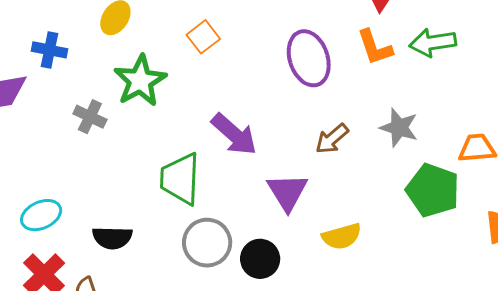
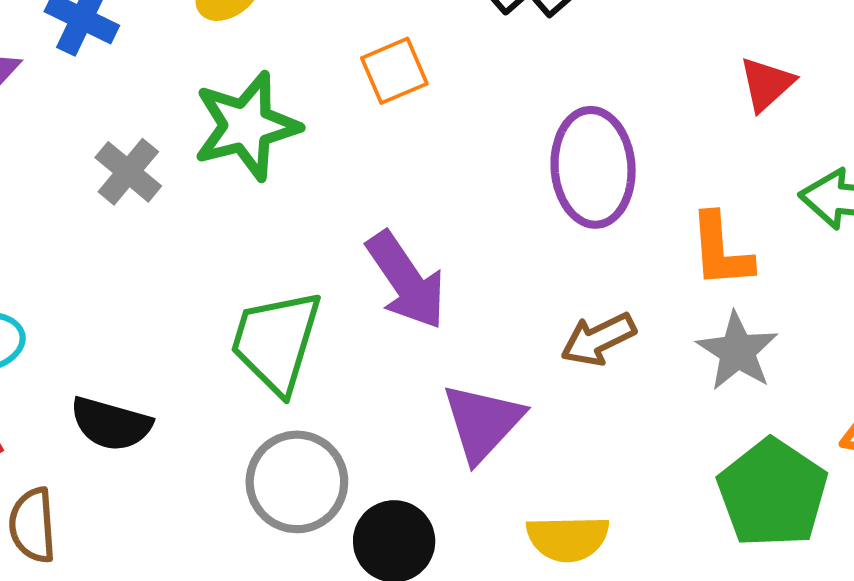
orange L-shape: (375, 47) -> (721, 251), moved

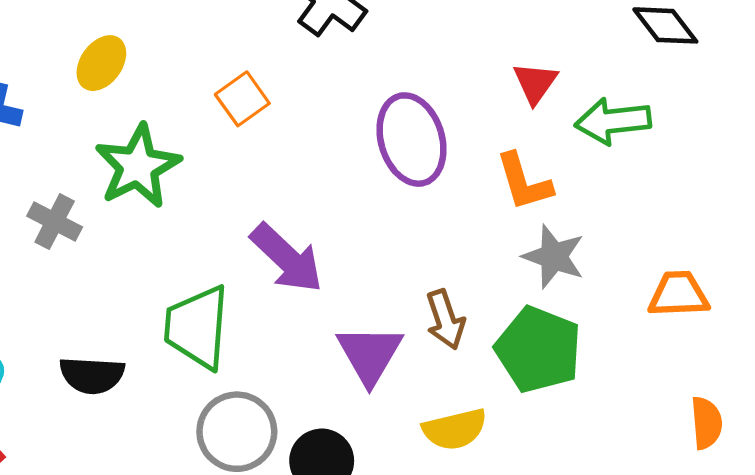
red triangle: (767, 84) -> (535, 83), moved
brown arrow: (598, 339) -> (445, 320), moved, turned -70
black semicircle: (111, 424) -> (92, 375), moved
green pentagon: (772, 493) -> (538, 350), moved

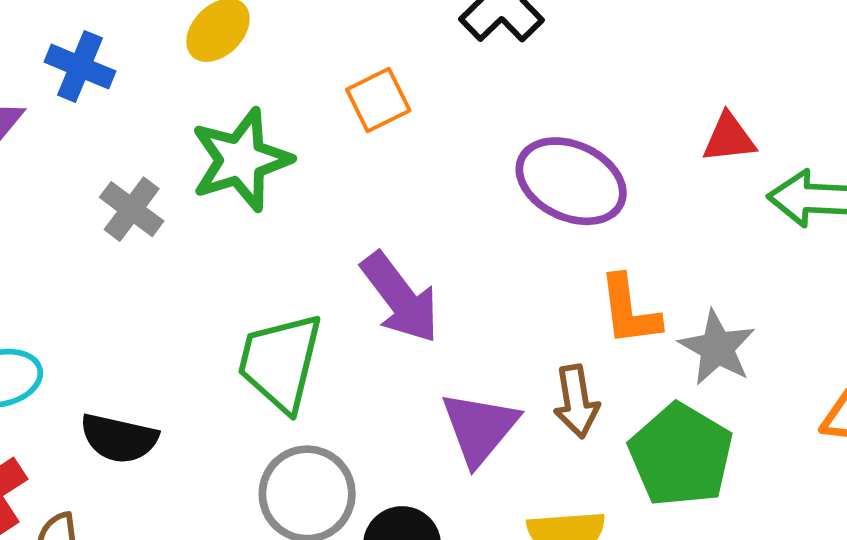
red triangle: (535, 83) -> (729, 138), turned 39
purple ellipse: (411, 140) -> (571, 181), turned -58
orange L-shape: (524, 182) -> (629, 310), moved
black semicircle: (92, 375) -> (119, 438), moved

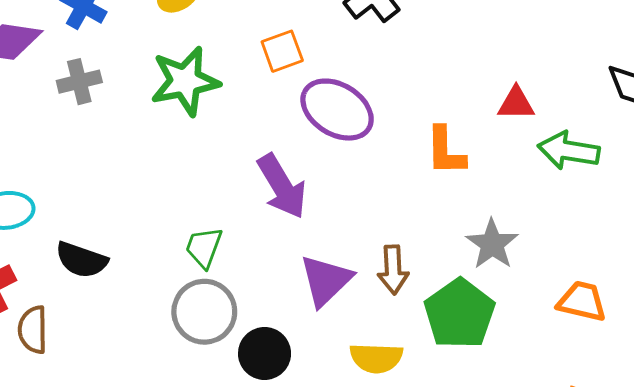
purple ellipse: (571, 181) -> (337, 110), moved
gray cross: (132, 209) -> (79, 82), moved, turned 33
orange L-shape: (629, 310) -> (446, 151), moved
green trapezoid: (280, 362) -> (204, 247), moved, size x0.6

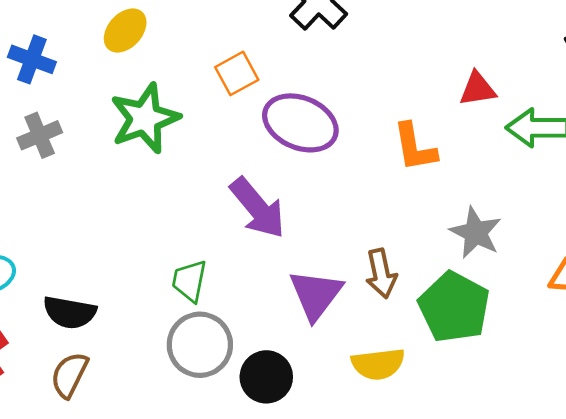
brown semicircle: (33, 330) -> (69, 375), moved, turned 36

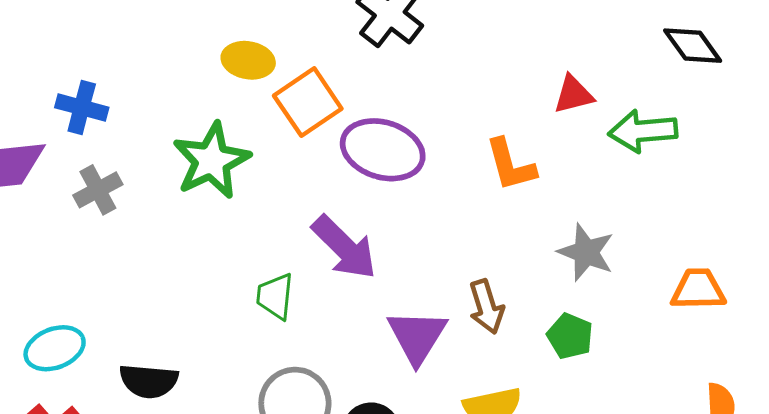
yellow ellipse: (125, 31) -> (248, 60), moved, turned 63
orange square: (237, 73) -> (308, 102), size x1.4
green trapezoid: (189, 281) -> (275, 296), moved
green pentagon: (454, 307) -> (570, 336), size x0.6

